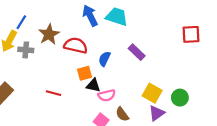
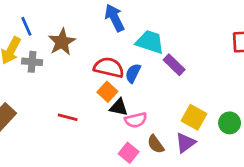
cyan trapezoid: (117, 17) -> (150, 42), moved
blue line: (21, 22) -> (26, 26), turned -56
red semicircle: (76, 45) -> (109, 68), moved
orange square: (85, 73) -> (107, 92), turned -32
purple triangle: (157, 113) -> (186, 143), moved

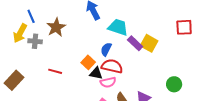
red semicircle: (109, 68) -> (112, 66), moved
red line: (68, 117) -> (55, 71), moved
yellow square: (194, 117) -> (149, 43), moved

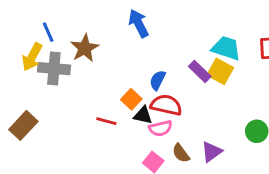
cyan trapezoid: (118, 27) -> (226, 48), moved
gray cross: (35, 41) -> (54, 69), size x1.5
red line: (55, 71) -> (106, 121), moved

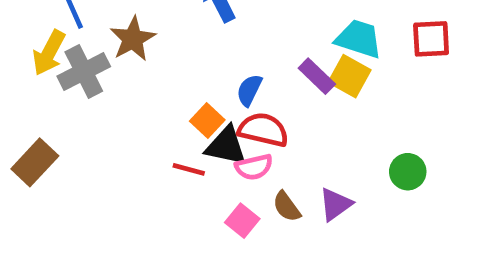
gray cross: (54, 69) -> (84, 71), turned -32
black triangle: (143, 115) -> (226, 146), size x1.4
red line: (106, 121) -> (189, 169), moved

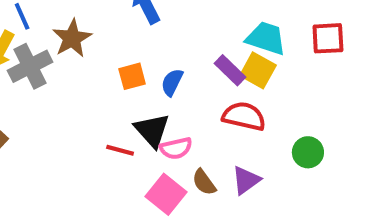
orange square: (207, 120) -> (132, 76), moved, turned 32
red semicircle: (263, 130) -> (244, 116), moved
black triangle: (226, 146) -> (152, 130), turned 36
pink square: (242, 221) -> (166, 194), size x1.4

